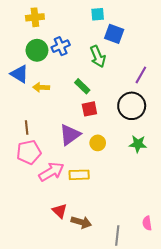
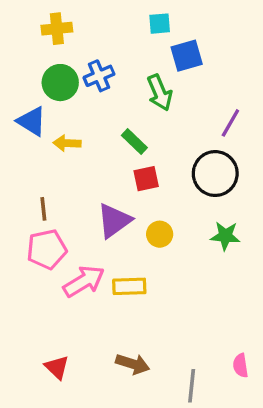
blue square: (114, 34) -> (187, 56), turned -36
red triangle: (60, 211) -> (57, 367), moved

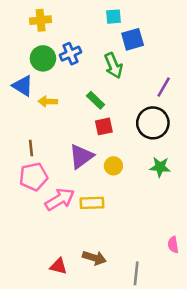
pink semicircle: (240, 366) -> (173, 245), moved
red triangle: (57, 367) -> (59, 266), moved, turned -30

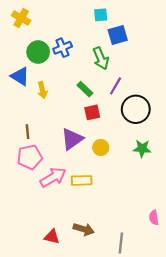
yellow cross: (41, 20) -> (21, 18), moved, turned 36
purple line: (164, 87) -> (116, 86), moved
yellow arrow: (48, 101) -> (42, 90), turned -105

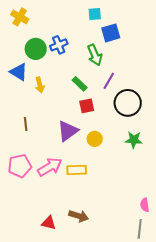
pink pentagon: (30, 157) -> (20, 166), moved
gray line: (121, 243) -> (140, 229), moved

